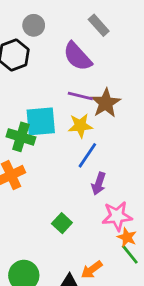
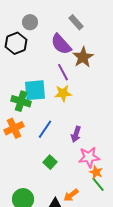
purple line: (80, 96) -> (63, 72), turned 48
brown star: (106, 103) -> (83, 57), moved
blue line: (87, 155) -> (45, 129), moved

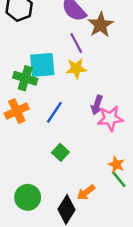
purple arrow: (76, 134) -> (97, 105), moved
pink star: (89, 157) -> (110, 118), moved

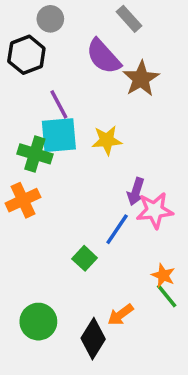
purple line: (76, 43) -> (59, 104), moved
blue line: (54, 112) -> (117, 229), moved

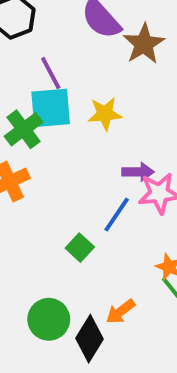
green cross: (35, 154) -> (24, 129), turned 36
purple arrow: (136, 192) -> (138, 172), turned -108
green circle: (38, 322) -> (49, 319), moved

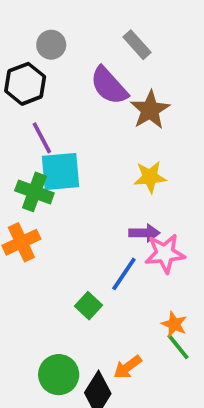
purple line: (51, 73) -> (42, 138), moved
yellow star: (105, 114) -> (150, 177), moved
green cross: (24, 129) -> (34, 192), turned -33

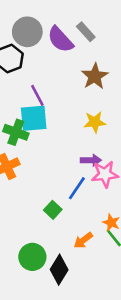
gray circle: (51, 45) -> (27, 32), size x1.5
purple semicircle: (109, 86) -> (60, 39), moved
purple line: (42, 138) -> (37, 95), moved
orange arrow: (128, 367) -> (83, 240), moved

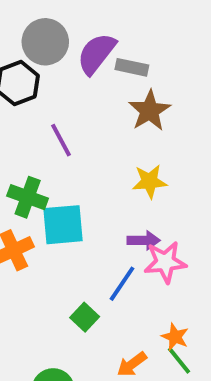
gray rectangle: (86, 32) -> (132, 67), moved, turned -36
purple semicircle: (60, 39) -> (96, 54), turned 80
cyan square: (34, 118) -> (63, 225), moved

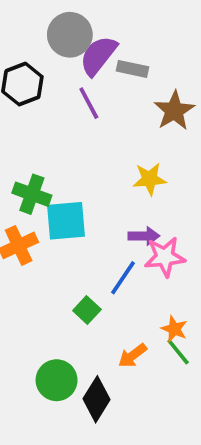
gray circle: (45, 42) -> (70, 35), moved
brown star: (150, 111) -> (174, 111), moved
purple line: (61, 140) -> (89, 103), moved

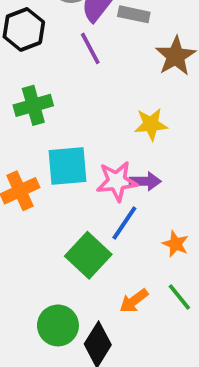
green cross: (32, 194) -> (33, 105), moved, turned -36
pink star: (165, 257) -> (117, 181), moved
green square: (87, 310) -> (88, 255), size x1.6
orange star: (174, 329) -> (176, 244), moved

